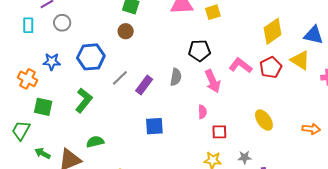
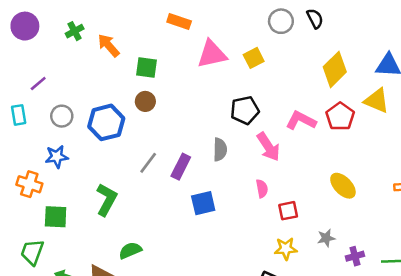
gray circle: (62, 23) -> (62, 116), moved
blue hexagon: (91, 57) -> (106, 122), moved
blue square: (154, 126) -> (203, 203), moved

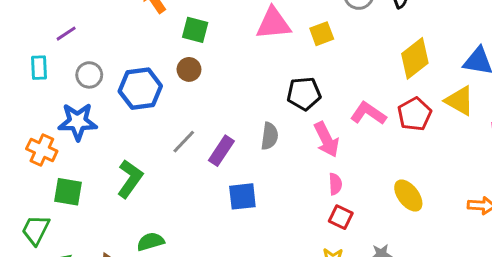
blue star: (57, 157) -> (78, 122), size x1.4
pink semicircle: (262, 189) -> (335, 184), moved
red square: (288, 211) -> (341, 217), turned 30

